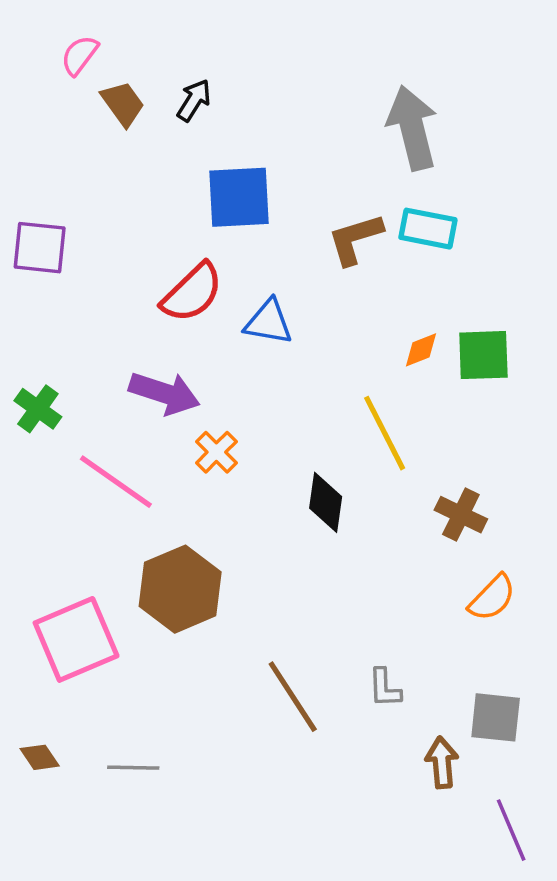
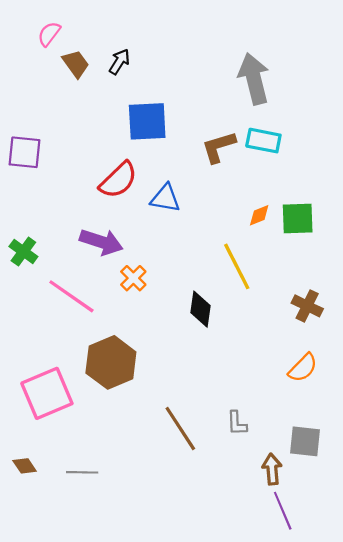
brown cross: (461, 515) -> (307, 306), moved
purple line: (511, 830) -> (283, 511), moved

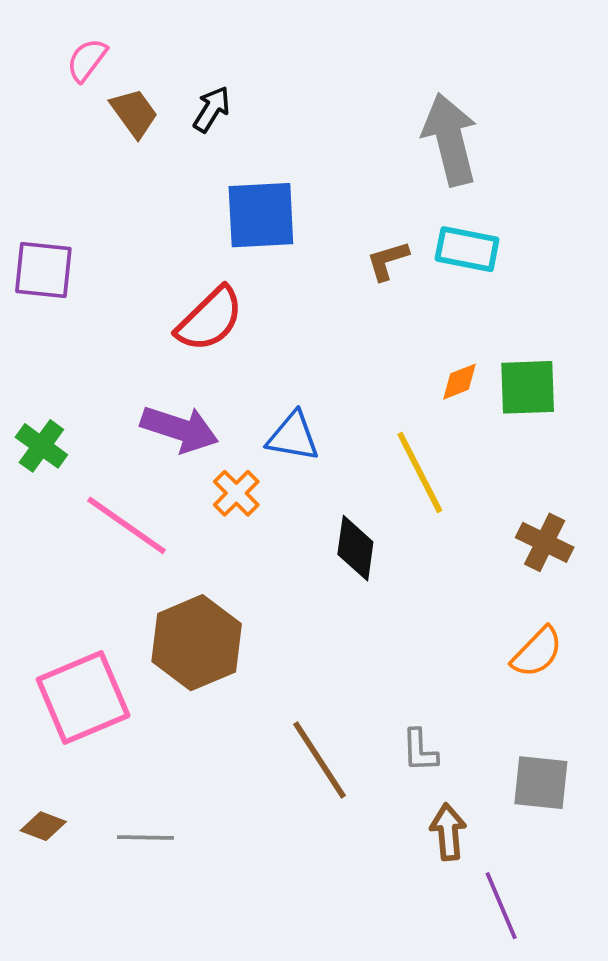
brown L-shape: (219, 147) -> (388, 261), size x0.7
blue triangle: (165, 198) -> (293, 436), moved
brown diamond: (25, 466) -> (43, 826), turned -35
brown arrow: (272, 469) -> (448, 832), moved

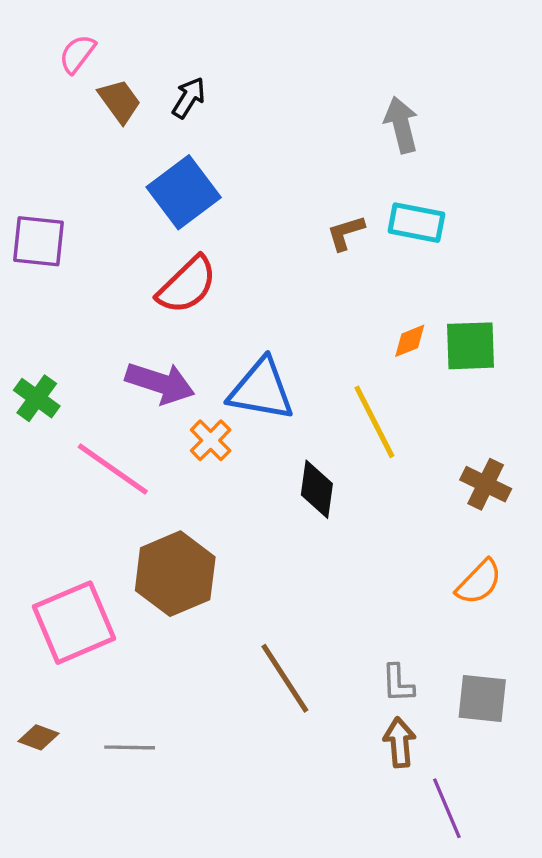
gray arrow: (450, 139) -> (401, 125), size x0.7
blue square: (261, 215) -> (184, 192), moved, turned -34
blue triangle: (293, 436) -> (261, 390), size x1.4
gray L-shape: (420, 750) -> (398, 683), moved

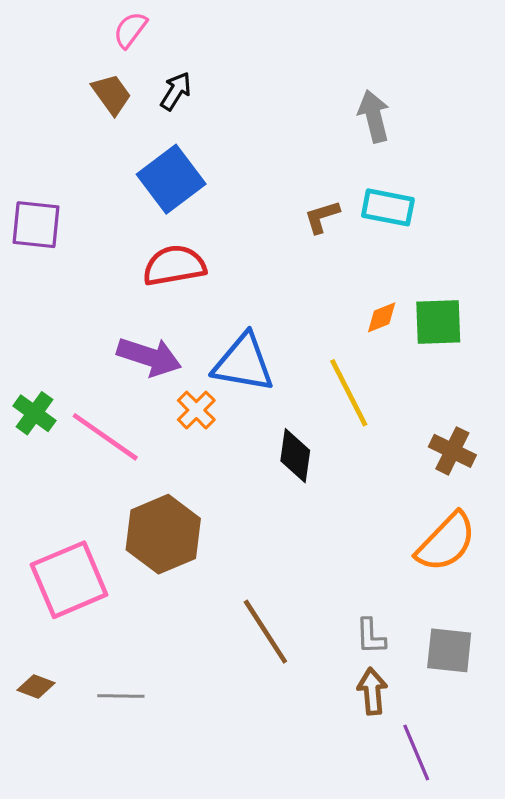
pink semicircle: (77, 54) -> (130, 30), moved
red semicircle: (187, 285) -> (174, 266), turned -146
green cross: (37, 398) -> (34, 413), moved
orange semicircle: (479, 582) -> (446, 542), size x1.4

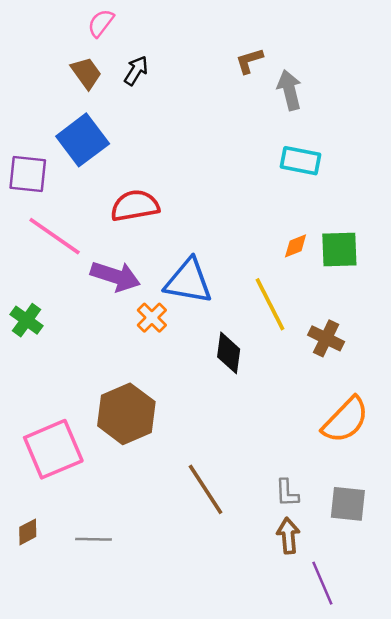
blue square: (171, 179) -> (83, 140), moved
brown L-shape: (322, 217) -> (249, 61), moved
pink line: (105, 437) -> (55, 236), moved
brown cross: (452, 451) -> (326, 338), moved
brown diamond: (36, 687) -> (28, 532), turned -48

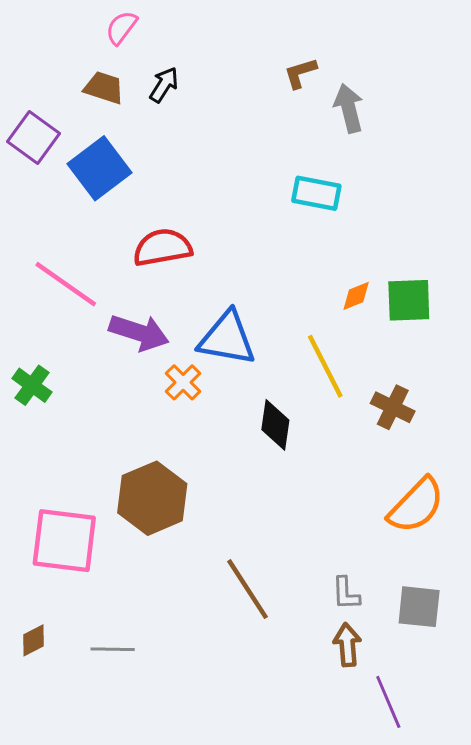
brown trapezoid: (86, 73) -> (104, 88), turned -36
cyan rectangle: (300, 161) -> (316, 193), moved
purple square: (28, 174) -> (33, 138), moved, turned 30
pink square: (53, 449) -> (64, 541), turned 30

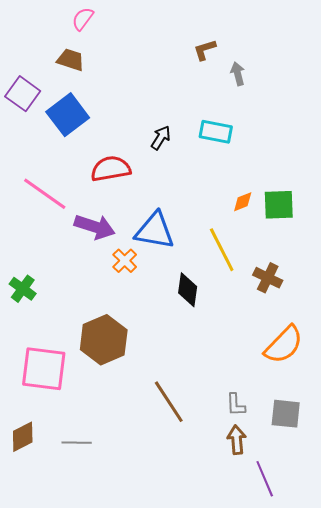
black arrow: (164, 85) -> (161, 138), moved
gray arrow: (349, 108) -> (238, 74), size x0.7
green cross: (32, 385) -> (23, 289), moved
brown diamond: (33, 640) -> (23, 437), size x1.4

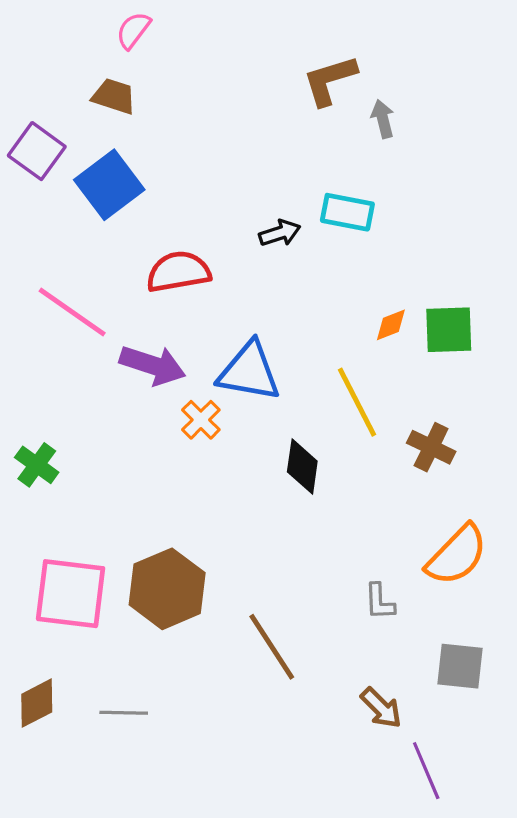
brown L-shape: (205, 50) -> (330, 80), size x1.5
black arrow: (161, 138) -> (280, 233), moved, turned 40
brown hexagon: (104, 340) -> (167, 589), moved
gray L-shape: (236, 405) -> (380, 602), moved
brown arrow: (237, 440) -> (381, 708), turned 140

